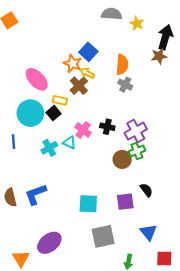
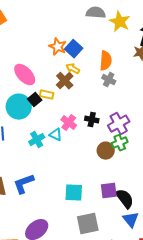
yellow star: (137, 23) -> (120, 22), size x1.5
orange star: (73, 64) -> (58, 47), moved
black square: (54, 113) -> (35, 100), moved
black semicircle: (146, 190) -> (125, 199), moved, size x1.5

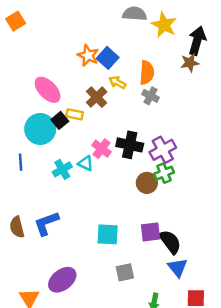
yellow arrow: (73, 69) -> (117, 82), moved
black cross: (92, 120) -> (130, 145), size x1.5
gray square: (88, 224) -> (125, 272), size x0.7

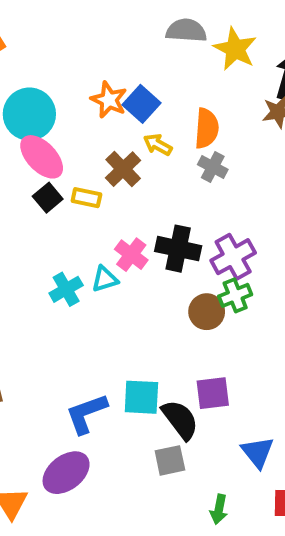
black square: (60, 120) -> (48, 198), moved
cyan circle: (40, 129) -> (29, 114), moved
cyan triangle: (86, 163) -> (105, 279), turned -42
blue L-shape: (46, 223) -> (86, 414), moved
black semicircle: (170, 242) -> (180, 420), moved

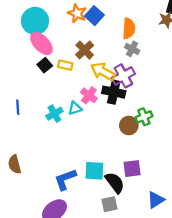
yellow arrow: (158, 145) -> (103, 72), moved, size x1.6
purple cross: (233, 257) -> (123, 76), moved
blue triangle: (258, 452) -> (156, 200), turned 36

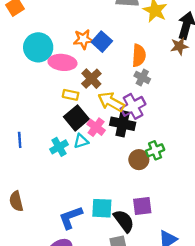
orange star: (77, 13) -> (83, 39), turned -30
pink ellipse: (42, 44) -> (62, 62), moved, turned -40
black square: (45, 65) -> (76, 118), moved, size x1.5

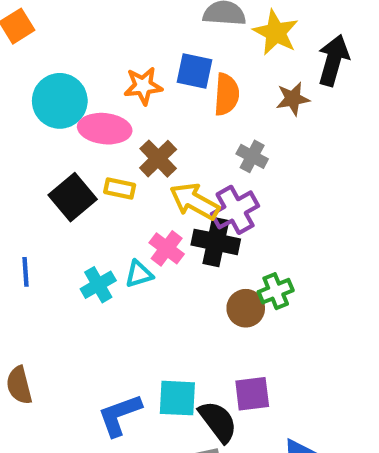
blue square: (102, 42) -> (194, 71), moved, turned -30
brown star: (179, 46) -> (293, 99), moved
orange semicircle: (139, 55) -> (227, 94), moved
black square: (76, 118) -> (73, 197), moved

